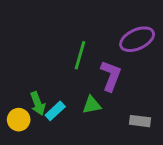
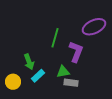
green arrow: (38, 104) -> (29, 62), moved
gray rectangle: (140, 121) -> (71, 83), moved

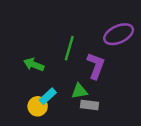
green arrow: (29, 62) -> (34, 65), moved, turned 133
yellow circle: (13, 82) -> (38, 106), moved

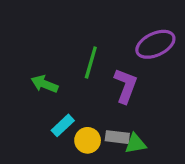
green triangle: (79, 91) -> (136, 144), moved
yellow circle: (38, 106) -> (88, 140), moved

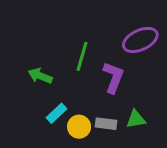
green triangle: (136, 144) -> (136, 119), moved

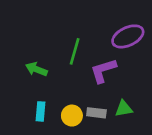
purple L-shape: (113, 77) -> (103, 71), turned -128
cyan rectangle: (57, 113) -> (41, 111), moved, turned -42

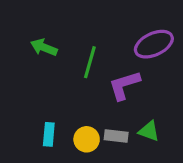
green arrow: (36, 69) -> (44, 47), moved
green triangle: (124, 109) -> (149, 131), turned 30

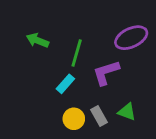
cyan rectangle: (49, 134) -> (65, 84), moved, turned 36
gray rectangle: (116, 136) -> (99, 116), turned 54

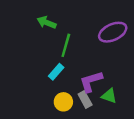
green arrow: (37, 40) -> (47, 23), moved
purple L-shape: (106, 73) -> (91, 81), moved

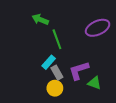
green line: (66, 45) -> (57, 39), turned -36
gray rectangle: (85, 99) -> (57, 73), moved

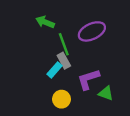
purple ellipse: (98, 28) -> (92, 31), moved
gray rectangle: (57, 73) -> (64, 61), moved

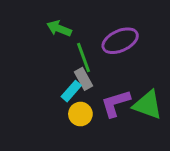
green triangle: (106, 93) -> (148, 105), moved, size x1.5
yellow circle: (61, 99) -> (80, 114), moved

